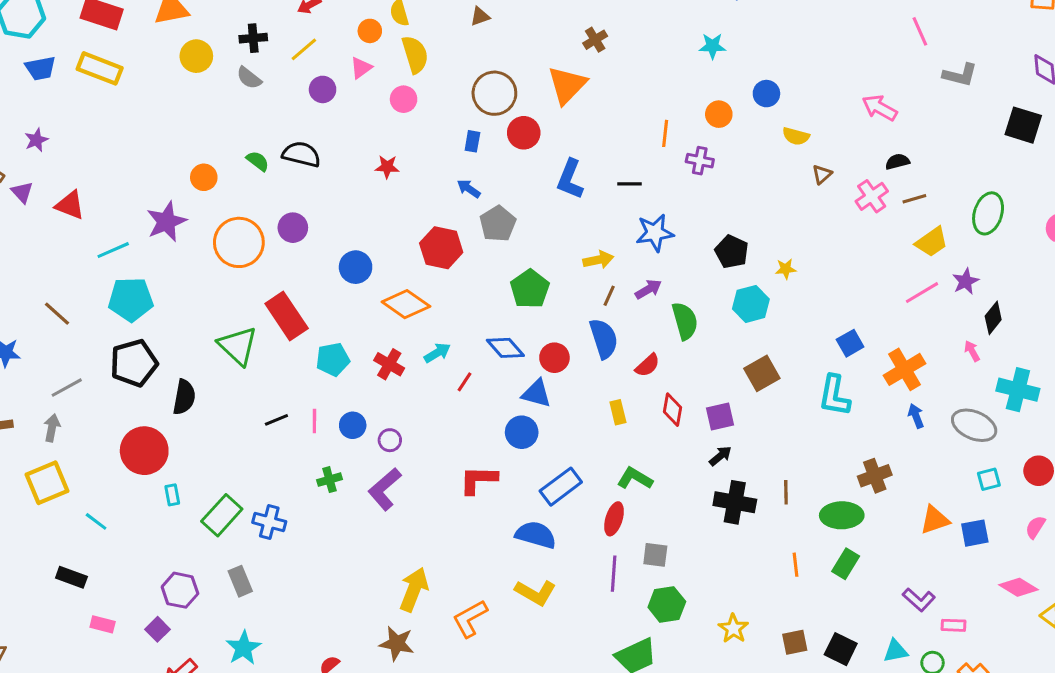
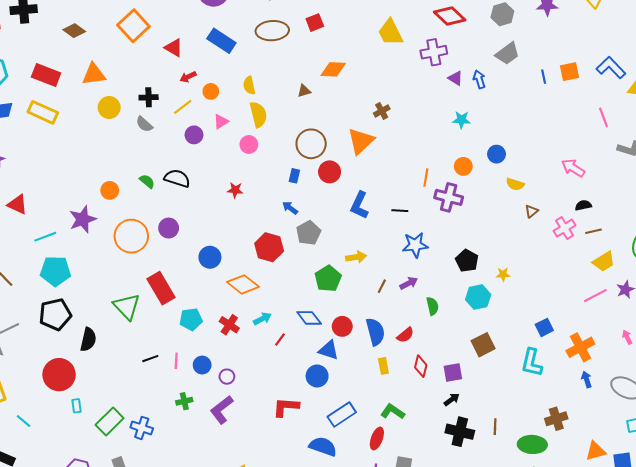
orange circle: (370, 31) -> (211, 91), moved
purple cross: (700, 161) -> (449, 197), size x1.5
yellow arrow: (598, 260) -> (356, 257), moved
green semicircle: (685, 321) -> (432, 306), size x0.7
blue semicircle: (604, 339) -> (375, 332), moved

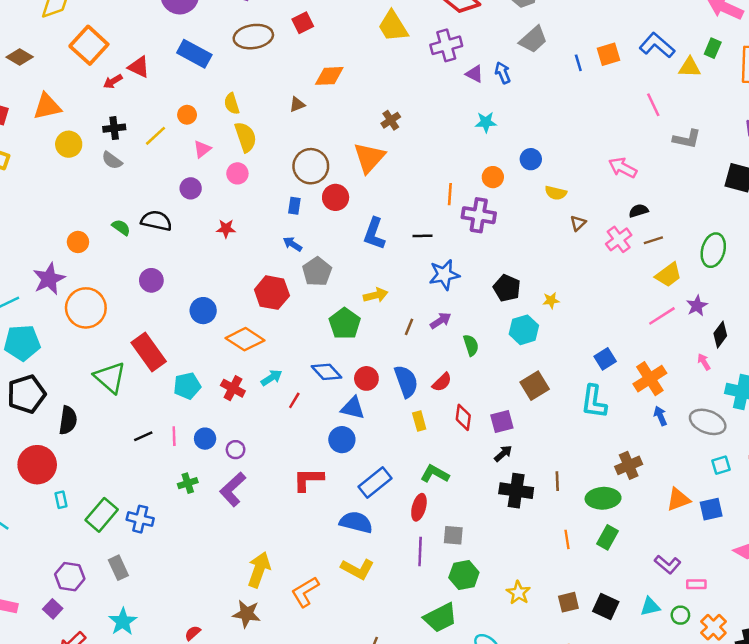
red arrow: (188, 77) -> (113, 81), moved
purple circle: (194, 135) -> (191, 188), moved
orange circle: (131, 236) -> (86, 308), moved

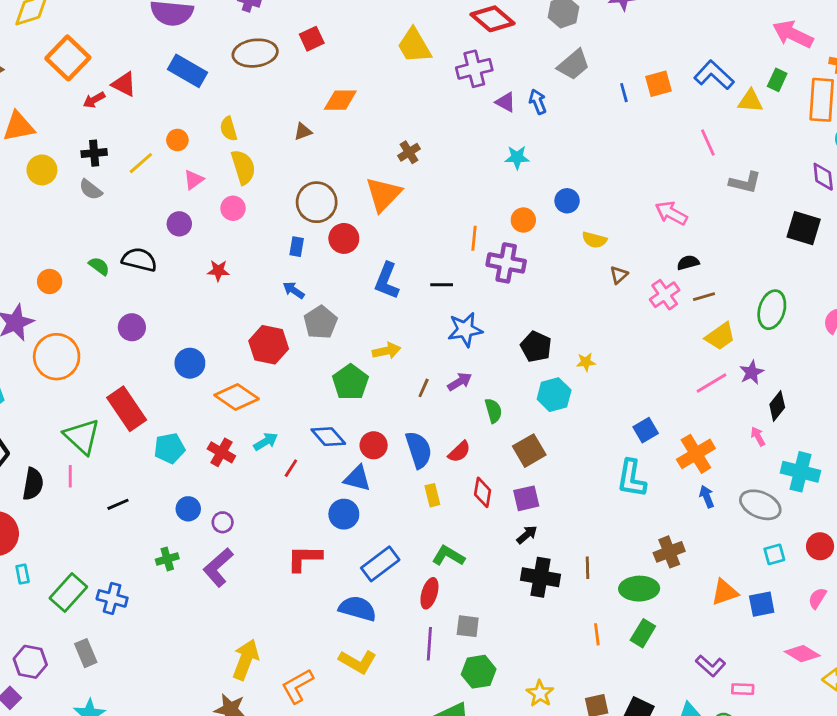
brown square: (535, 386) -> (529, 451), moved
pink line: (174, 436) -> (70, 476), moved

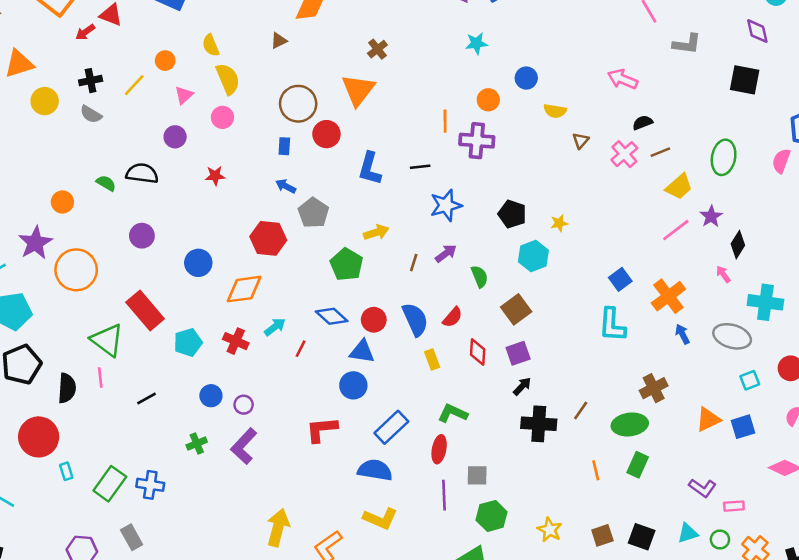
orange diamond: (237, 397) -> (244, 289), turned -36
brown line: (588, 568) -> (581, 410), turned 42

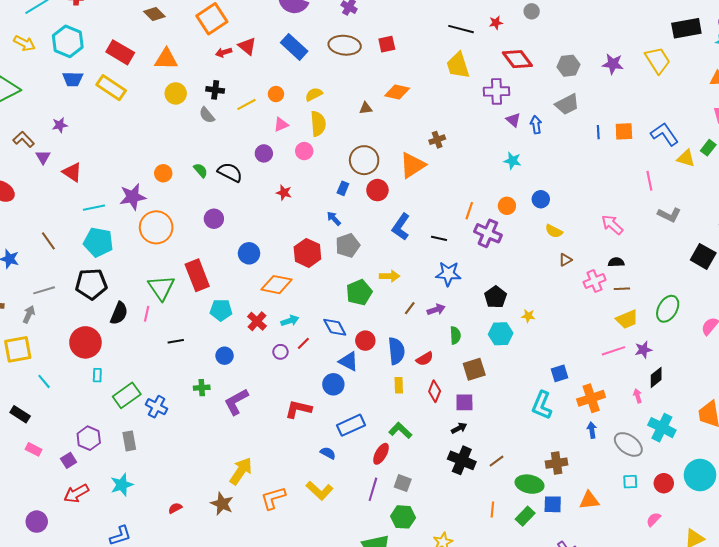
yellow semicircle: (211, 45) -> (314, 94), turned 66
purple circle: (244, 405) -> (280, 352), moved
blue square: (743, 427) -> (553, 504), moved
blue semicircle: (375, 470) -> (328, 453), size x0.6

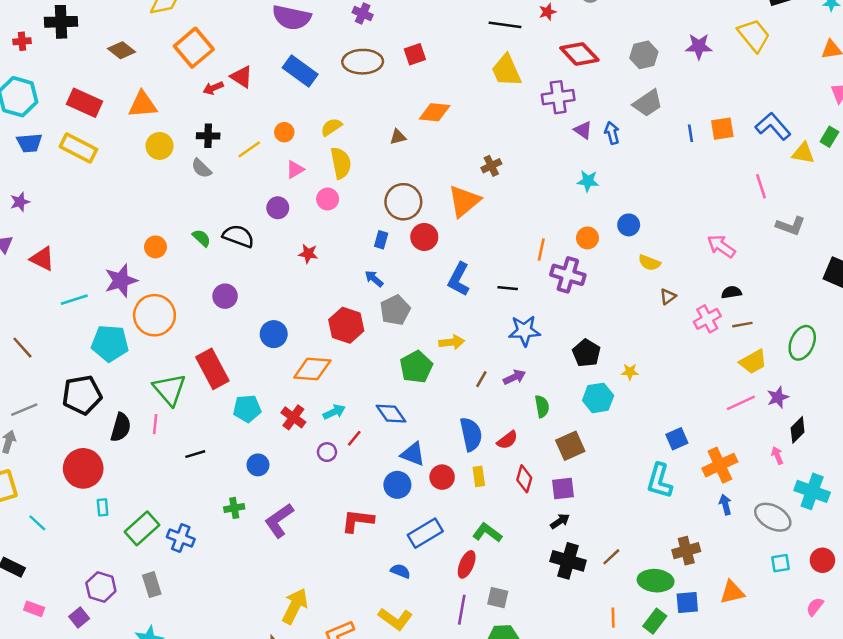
cyan pentagon: (98, 242) -> (110, 343), moved
red circle: (365, 341) -> (442, 477), moved

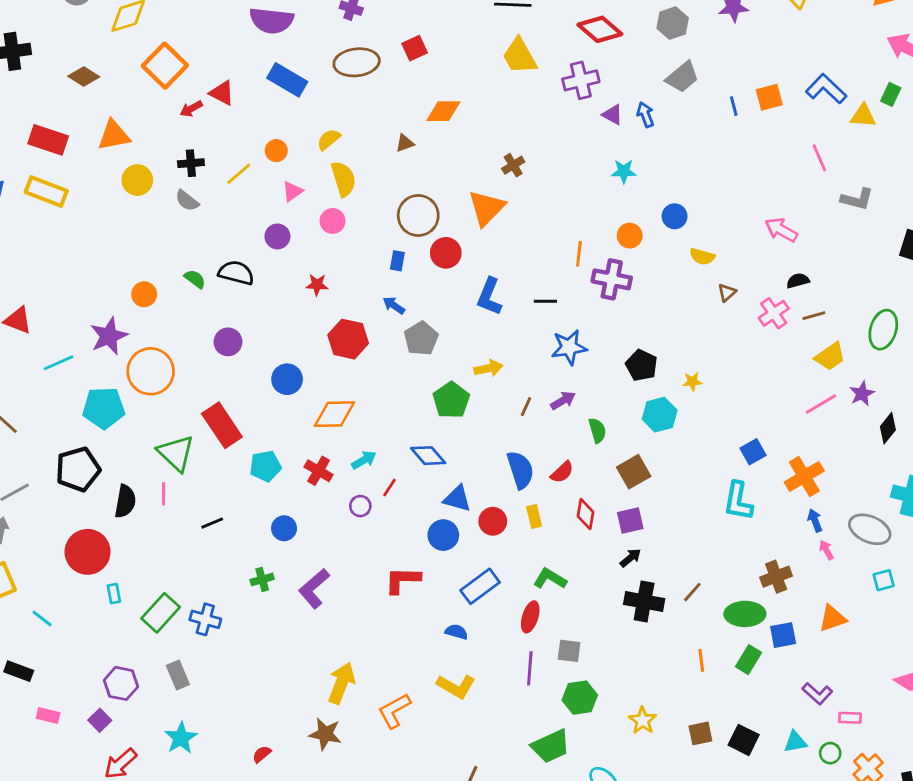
red hexagon: (346, 325) -> (348, 339), moved
pink arrow: (777, 455) -> (826, 550), moved

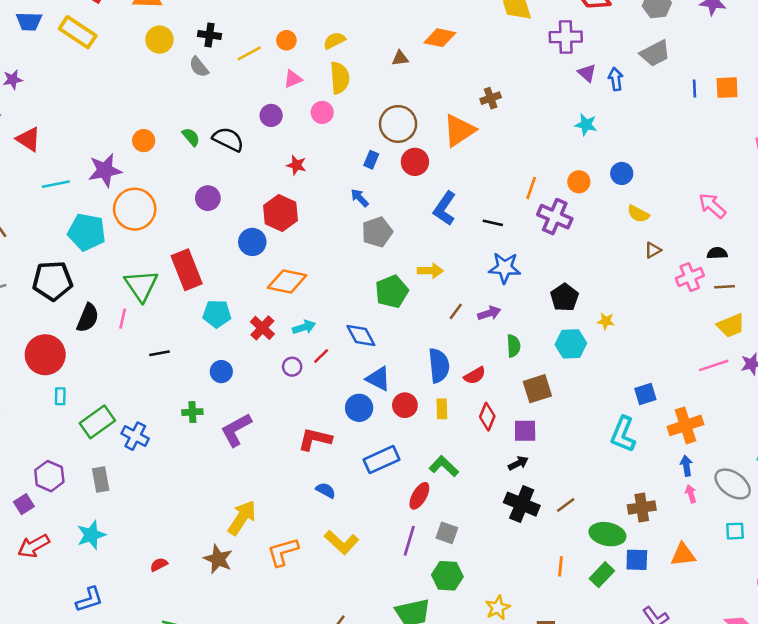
red hexagon: (348, 339) -> (281, 213), moved
blue semicircle: (456, 632) -> (326, 490), moved

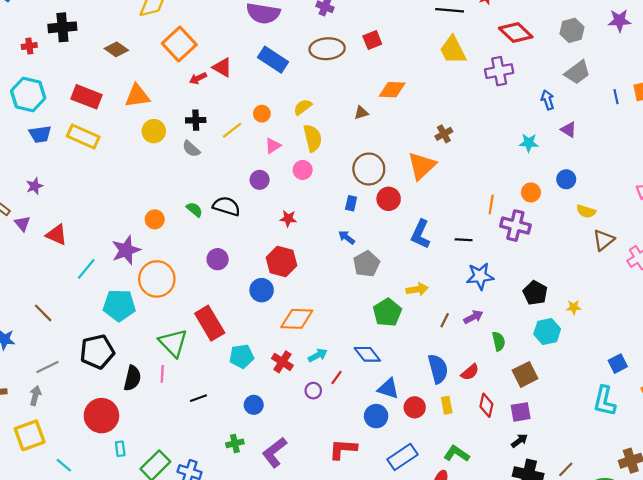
purple triangle: (587, 73) -> (569, 130), moved
cyan line: (56, 184) -> (86, 269), turned -30
brown triangle: (653, 250) -> (604, 240), size x1.5

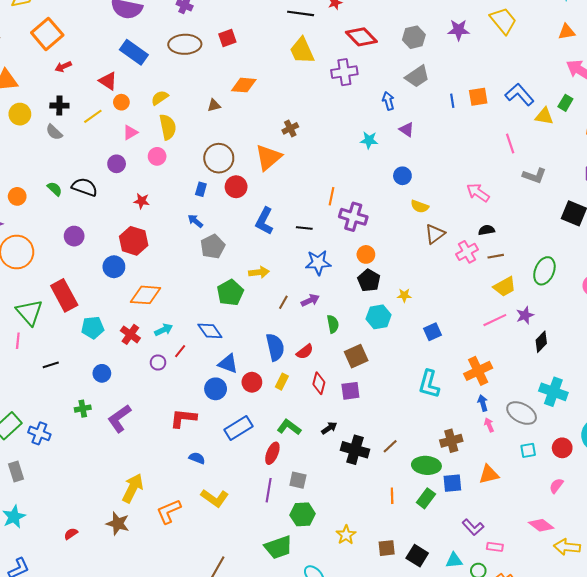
red triangle: (222, 67) -> (108, 81), moved
orange circle: (531, 192) -> (366, 254), moved
blue square: (618, 364) -> (432, 332), moved
yellow rectangle: (447, 405) -> (282, 382), turned 35
black arrow: (519, 441) -> (329, 428), moved

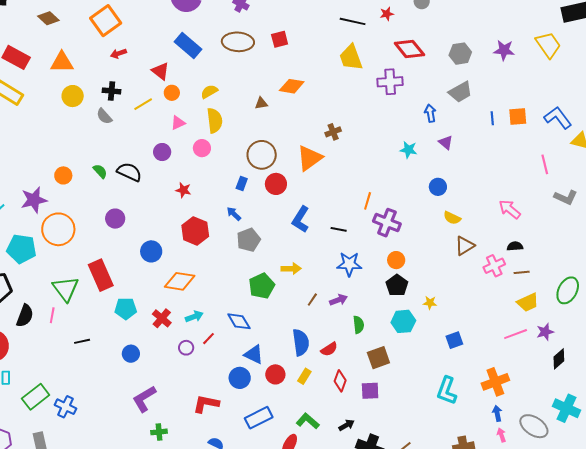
red hexagon: (134, 241) -> (195, 231), moved
green cross: (83, 409) -> (159, 432), moved

